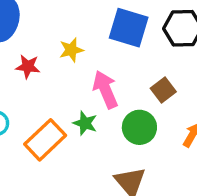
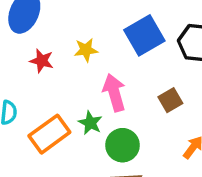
blue square: (129, 28) -> (144, 35), turned 36
green circle: (139, 127) -> (122, 145), moved

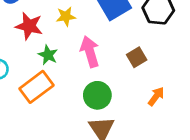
red star: (42, 61) -> (29, 26), size x1.4
green star: (90, 123) -> (48, 55), moved

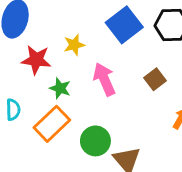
green circle: (97, 95) -> (95, 141), moved

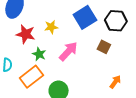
pink arrow: (104, 79) -> (68, 51), turned 60
brown square: (155, 79) -> (104, 47), moved, turned -32

